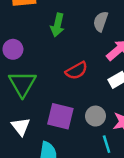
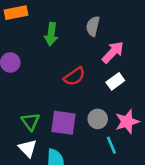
green triangle: (22, 84) -> (30, 121), moved, size x0.7
white triangle: (21, 127) -> (28, 148), moved

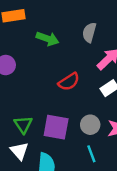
green arrow: (51, 34) -> (48, 39), turned -80
cyan line: (111, 145) -> (91, 154), moved

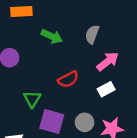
green triangle: (23, 124) -> (32, 99), moved

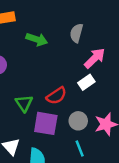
red semicircle: (68, 79) -> (56, 96), moved
white rectangle: (106, 89) -> (86, 82), moved

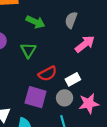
white rectangle: (86, 82) -> (73, 79), moved
green triangle: (24, 103) -> (28, 50), moved

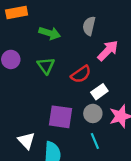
red semicircle: (48, 74) -> (81, 74), moved

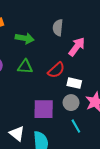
green triangle: (46, 66) -> (25, 67), turned -42
white rectangle: (99, 92) -> (74, 83), turned 56

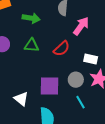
white rectangle: (74, 83) -> (91, 59), moved
white triangle: (17, 134) -> (21, 99), moved

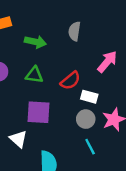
pink arrow: (81, 26) -> (107, 62), moved
white rectangle: (91, 59) -> (89, 97), moved
purple square: (49, 86) -> (39, 112), moved

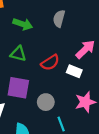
white rectangle: (89, 97) -> (74, 71), moved
gray circle: (86, 119) -> (46, 102), moved

